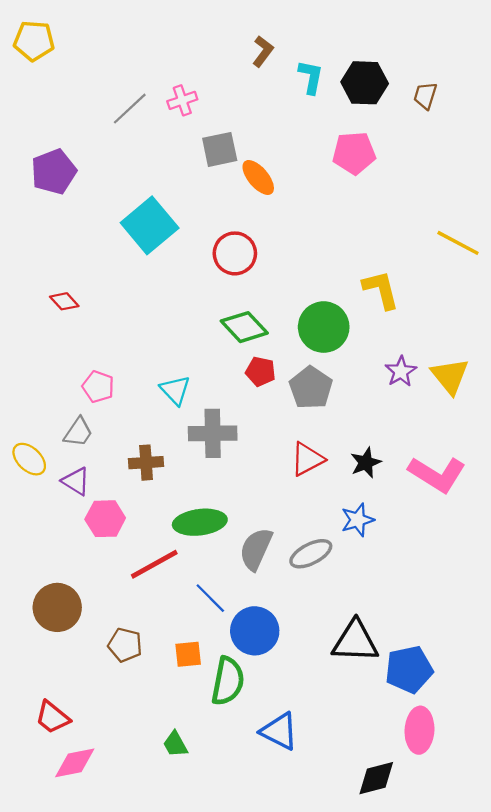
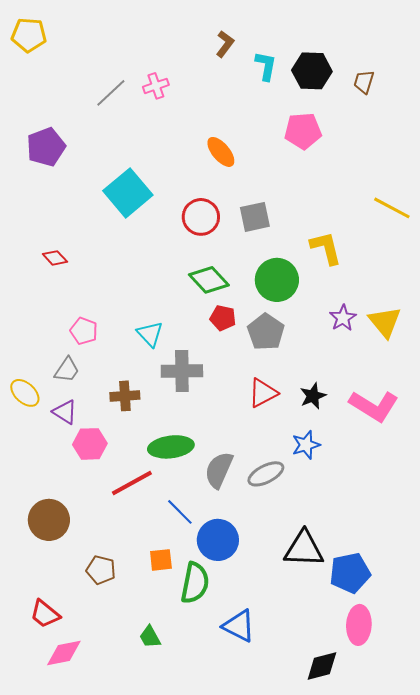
gray square: (220, 149) -> (255, 217), moved
brown pentagon: (125, 645) -> (101, 570), moved

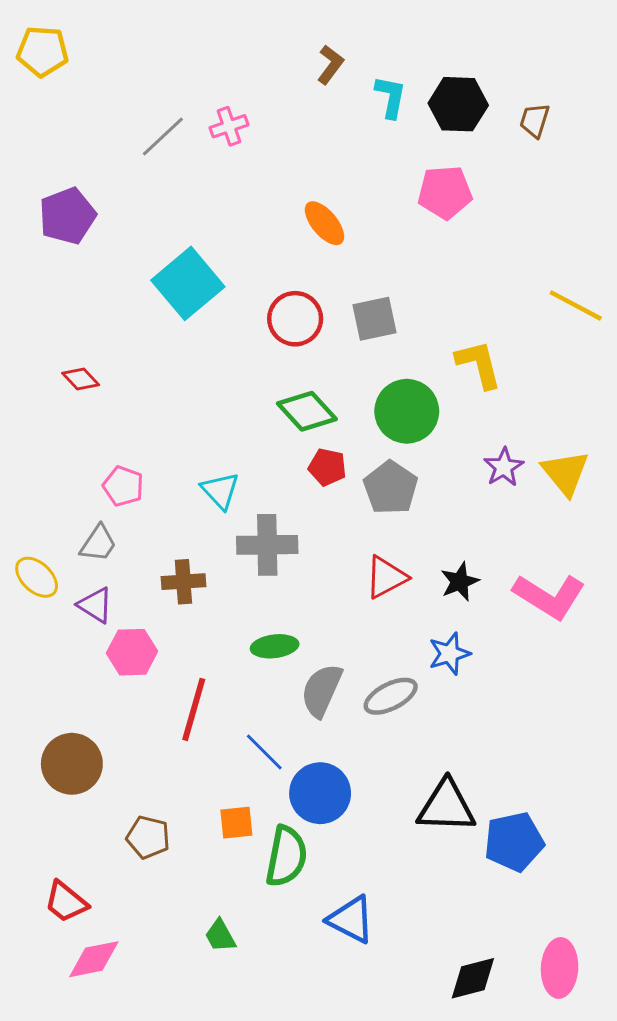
green ellipse: (171, 447) -> (275, 646), moved, size x0.7
red line: (132, 483) -> (194, 709), turned -45
pink ellipse: (359, 625) -> (560, 968), moved

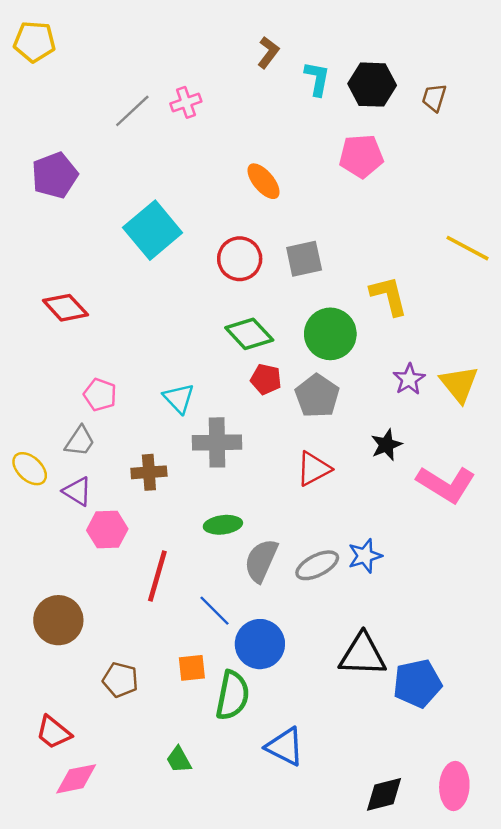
red diamond: (81, 379) -> (65, 308), size x1.5
black star: (460, 582) -> (386, 445), moved
blue star: (449, 654) -> (365, 556), moved

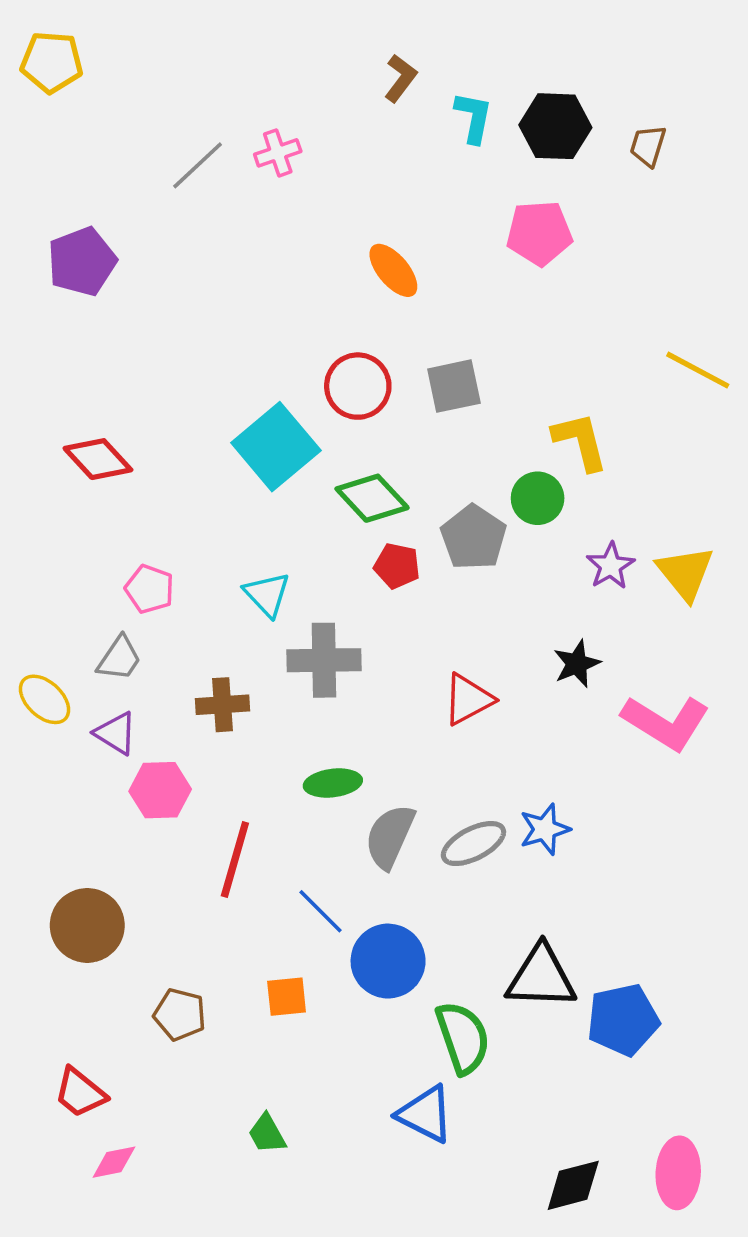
cyan square: (153, 230) -> (276, 447), moved
green circle: (330, 334) -> (538, 498), moved, size x0.7
gray pentagon: (317, 396) -> (473, 537), moved
green semicircle: (232, 695) -> (463, 1038), moved, turned -30
pink diamond: (76, 779) -> (114, 1162), size x0.7

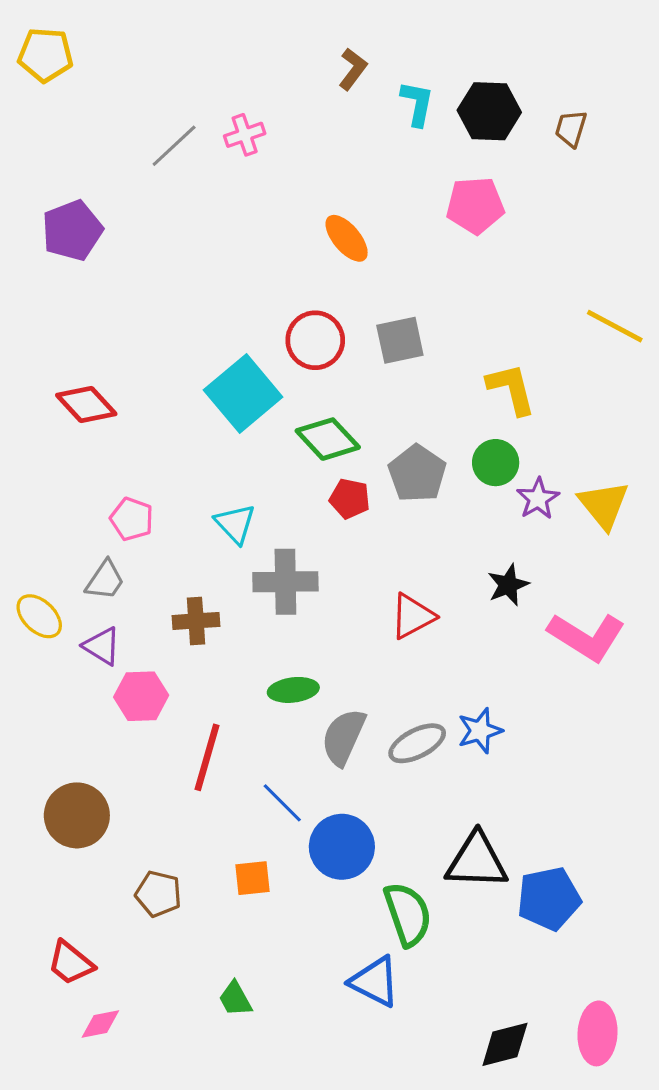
green circle: (538, 498) -> (496, 463), moved

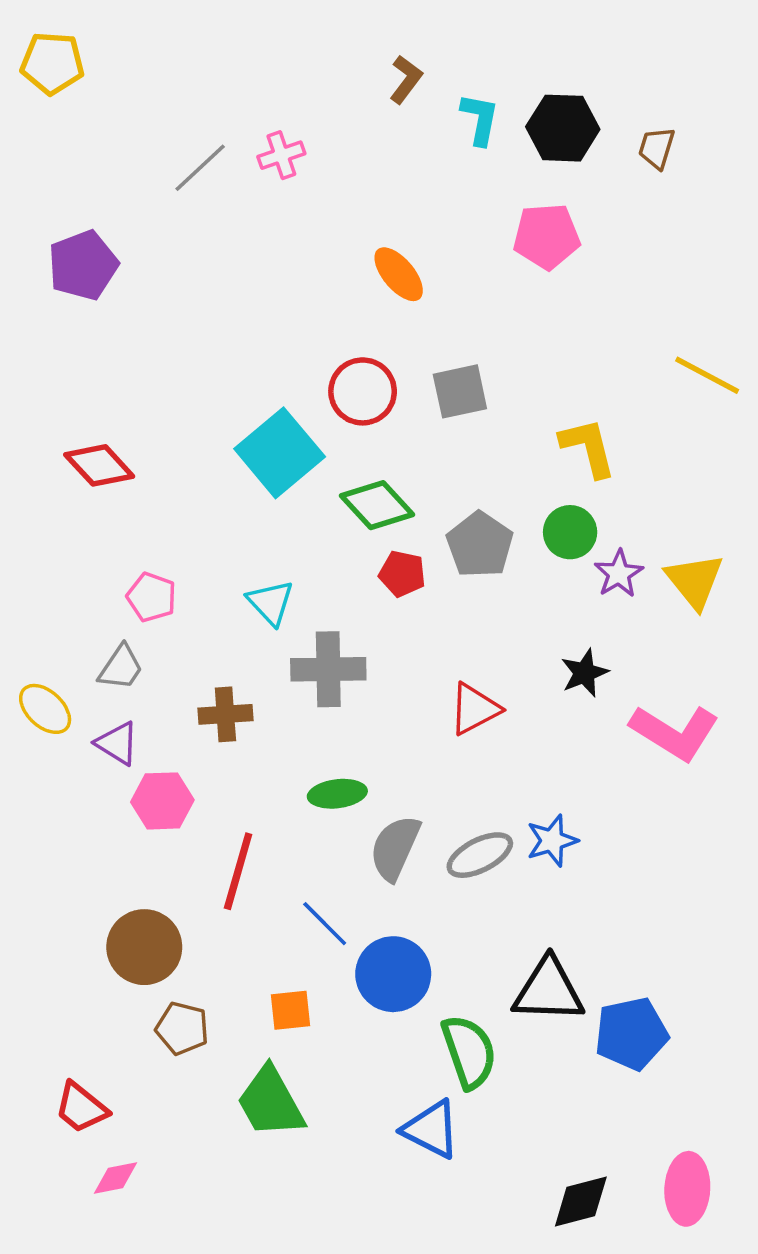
brown circle: (77, 815) -> (144, 947), moved
green trapezoid: (235, 999) -> (271, 1102), moved, size x1.8

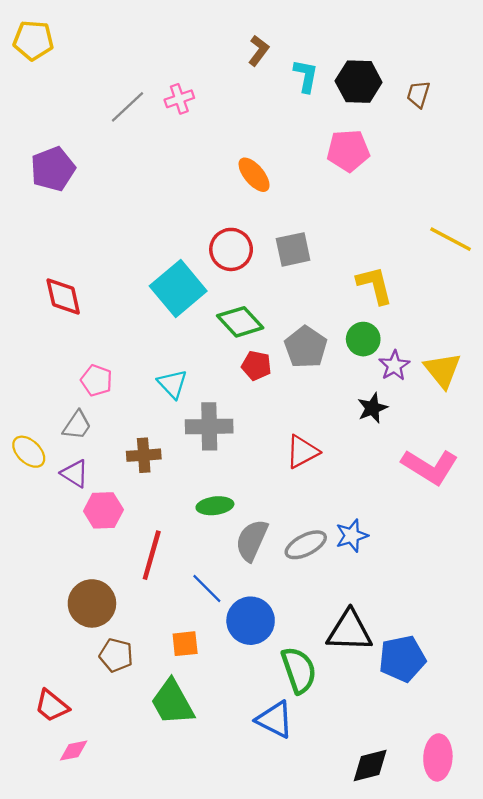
red diamond: (99, 465) -> (63, 297), turned 30
black star: (584, 673) -> (372, 408), moved

